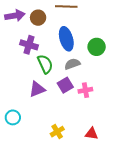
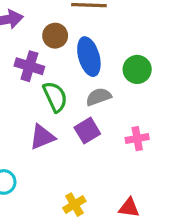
brown circle: (38, 18) -> (55, 36), moved
pink cross: (85, 90) -> (137, 139), moved

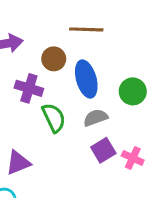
purple square: (87, 131) -> (103, 150), moved
purple triangle: (42, 137) -> (18, 163), moved
pink cross: (137, 139) -> (133, 158), turned 35

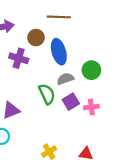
green circle: (133, 91) -> (91, 70), moved
green semicircle: (54, 118) -> (47, 94), moved
pink cross: (133, 158) -> (91, 107), turned -32

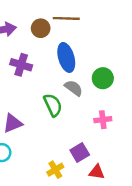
brown circle: (36, 38) -> (41, 28), moved
gray semicircle: (65, 79) -> (74, 88), turned 56
purple square: (71, 102) -> (80, 153), moved

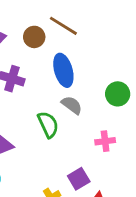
brown line: (66, 18) -> (63, 26), turned 30
green circle: (103, 78) -> (118, 94), moved

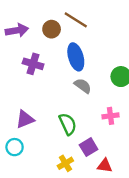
green semicircle: (48, 125) -> (68, 124), moved

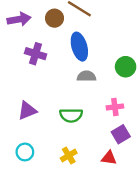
gray semicircle: (83, 86) -> (86, 76), turned -36
green semicircle: (68, 124) -> (71, 115), turned 115
cyan circle: (15, 147) -> (25, 152), moved
purple square: (89, 147) -> (121, 134), moved

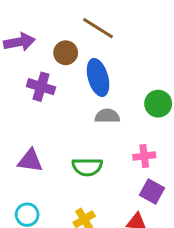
brown circle: (54, 18) -> (66, 53), moved
purple triangle: (27, 111) -> (30, 161), turned 30
purple square: (121, 134) -> (152, 192), turned -30

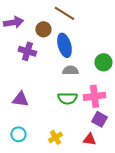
pink cross: (144, 156) -> (94, 96), size x1.5
green semicircle: (87, 167) -> (67, 98), moved

